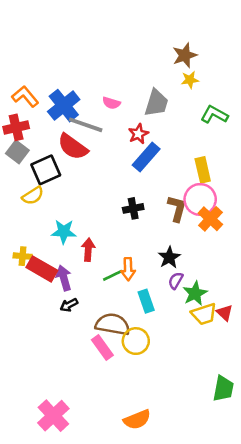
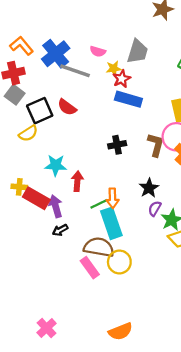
yellow star: (190, 80) -> (114, 69), moved
red semicircle: (73, 147) -> (67, 107), moved, size x0.7
blue rectangle: (146, 157) -> (128, 99), turned 65
cyan rectangle: (146, 301) -> (111, 223), moved, size x1.5
pink cross: (53, 416) -> (47, 328), size x0.7

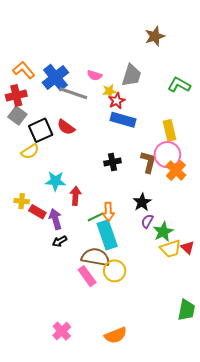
red rectangle: (36, 198) -> (37, 212), size x0.7
pink cross: (47, 328) -> (62, 331), moved

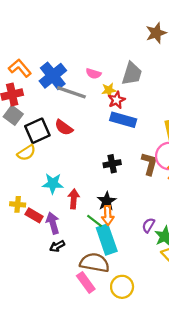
black star: (142, 202) -> (107, 201), moved
green line: (96, 217) -> (95, 221), turned 63
yellow circle: (115, 271) -> (122, 287), moved

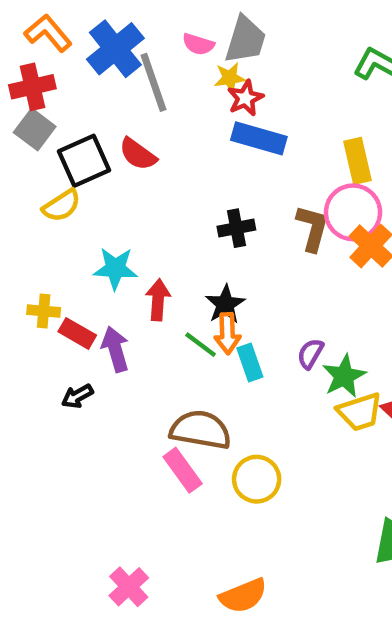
gray trapezoid: (132, 74) -> (245, 40), moved
gray line: (71, 92) -> (153, 82), turned 52
cyan rectangle: (107, 240) -> (250, 363), moved, size x0.6
black arrow: (57, 246) -> (77, 396), moved

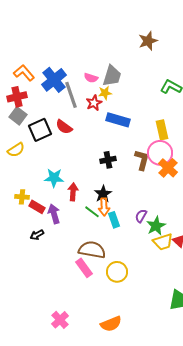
red star: (245, 98) -> (94, 103), moved
yellow semicircle: (62, 206) -> (16, 150), moved

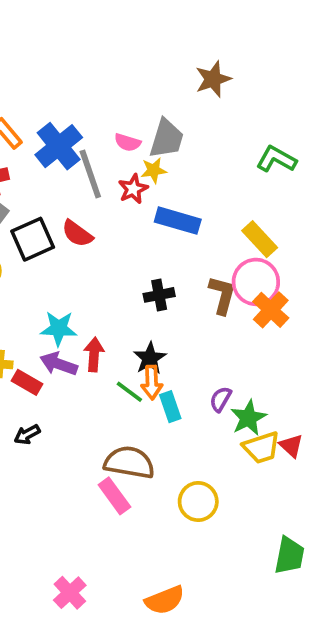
brown star: (148, 41) -> (213, 79), moved
yellow rectangle: (162, 130) -> (260, 239), turned -30
purple arrow: (54, 214) -> (59, 364), moved, turned -54
yellow circle: (117, 272) -> (198, 502), moved

